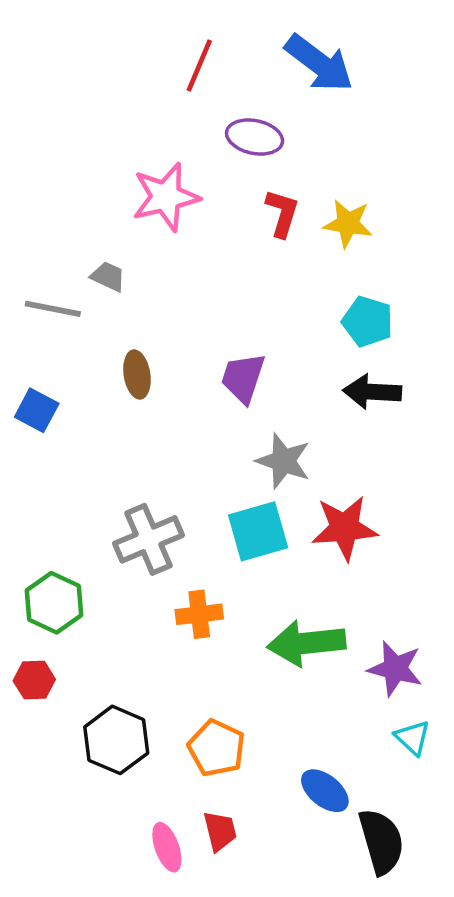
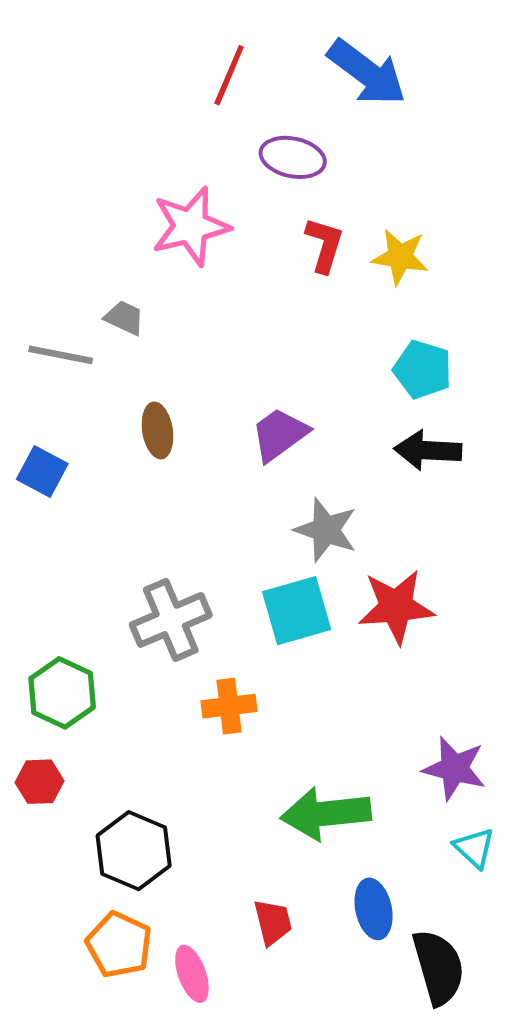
purple trapezoid: (243, 378) -> (279, 434), turned 36
green arrow: (306, 643) -> (326, 813), moved
orange pentagon: (217, 748) -> (119, 945), moved
blue ellipse: (325, 791) -> (374, 909), turned 39
red trapezoid: (220, 831) -> (273, 922), moved

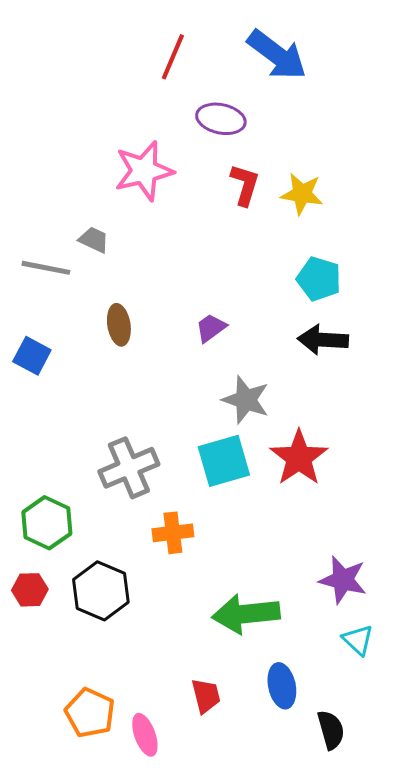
purple trapezoid: (279, 434) -> (211, 328), size x0.7
red star: (396, 607) -> (299, 458), turned -30
black hexagon: (134, 851) -> (101, 591), moved
black semicircle: (438, 967) -> (331, 730), size x0.7

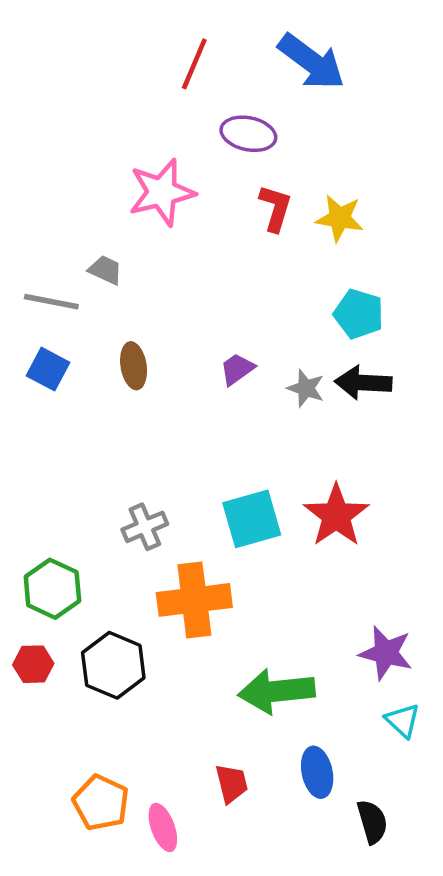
blue square: (32, 356) -> (48, 369), moved
gray star: (246, 400) -> (306, 388), moved, size x0.7
gray cross: (129, 468) -> (145, 527), size x0.7
orange cross: (173, 533) -> (194, 600), size x1.6

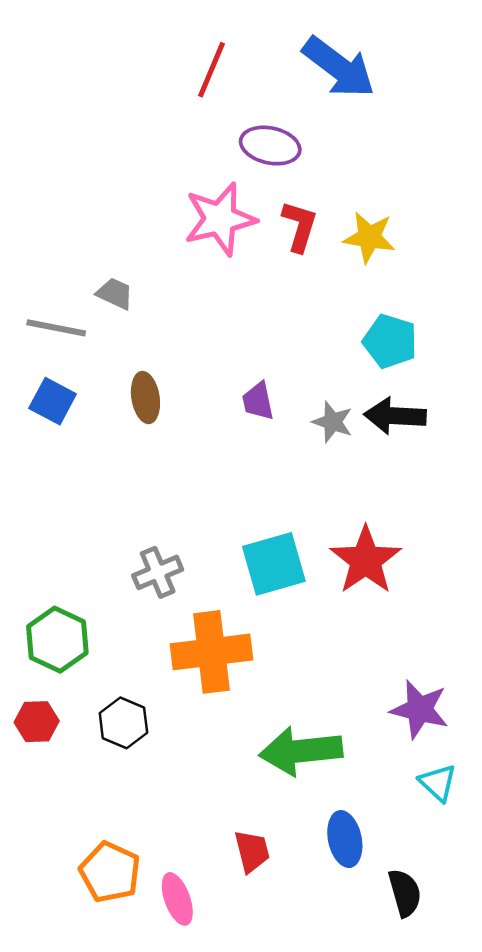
pink star: (162, 192) -> (220, 219), moved
purple trapezoid: (237, 369) -> (258, 401), turned -66
black hexagon: (113, 665) -> (123, 723), size x0.7

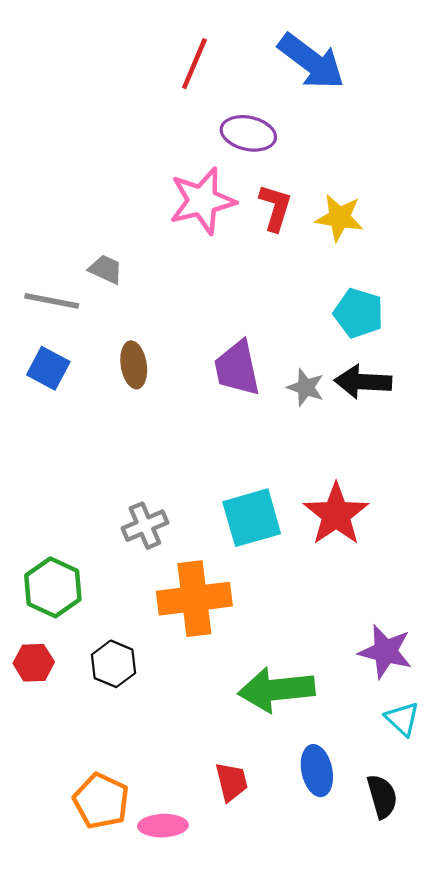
purple trapezoid: (258, 401) -> (237, 368), size x1.6
black semicircle: (405, 893) -> (382, 796), moved
pink ellipse: (177, 899) -> (163, 826), turned -72

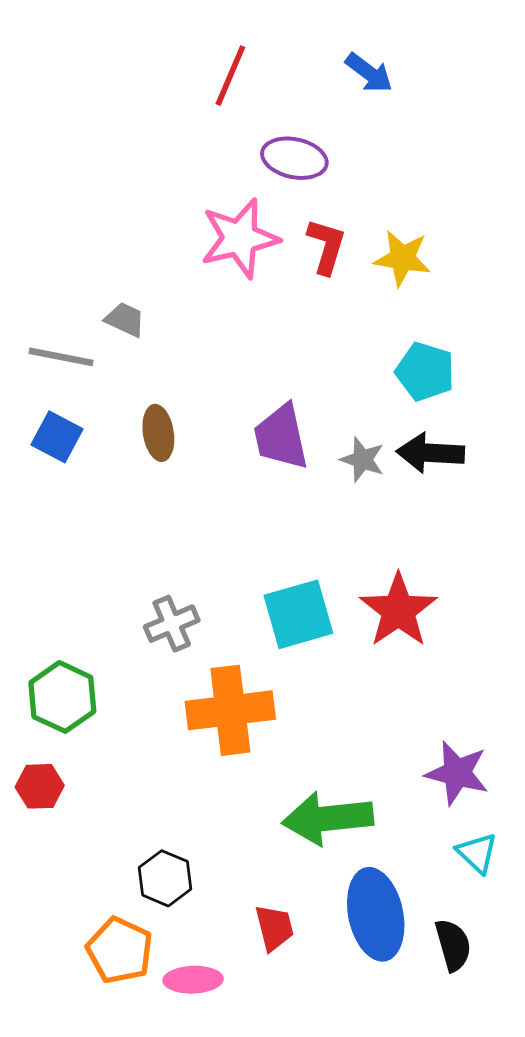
blue arrow: (311, 61) -> (369, 73), size x0.6
black hexagon: (114, 664) -> (165, 878), moved
blue ellipse: (317, 771) -> (376, 914), size x1.5

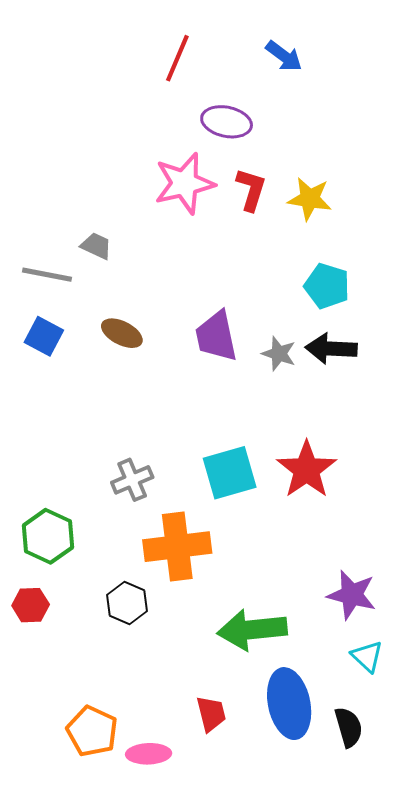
brown ellipse: (158, 433) -> (122, 333), turned -54
black hexagon: (165, 878) -> (127, 603), moved

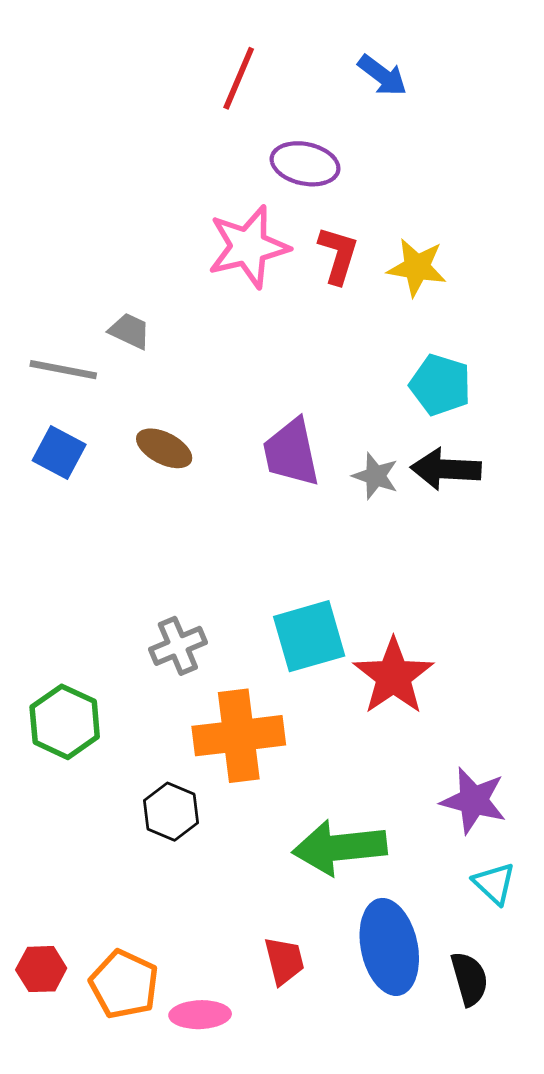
red star: (307, 470) -> (393, 676), moved
red hexagon: (31, 605) -> (41, 969), moved

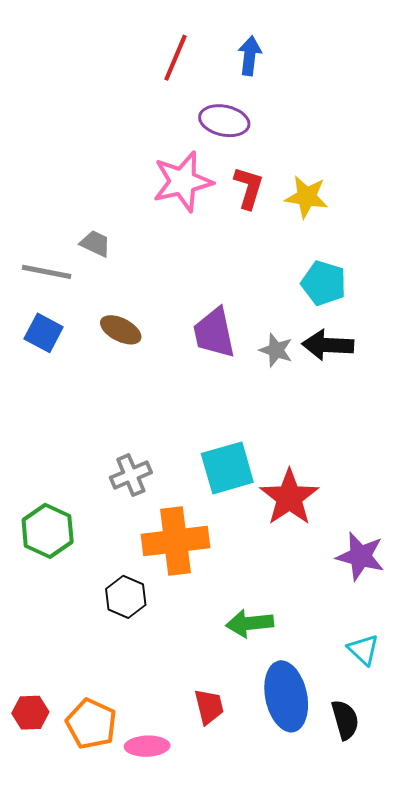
blue arrow: (382, 75) -> (250, 56), moved, turned -120
purple star: (474, 801) -> (360, 556), moved
green arrow: (340, 848) -> (250, 623), size x0.7

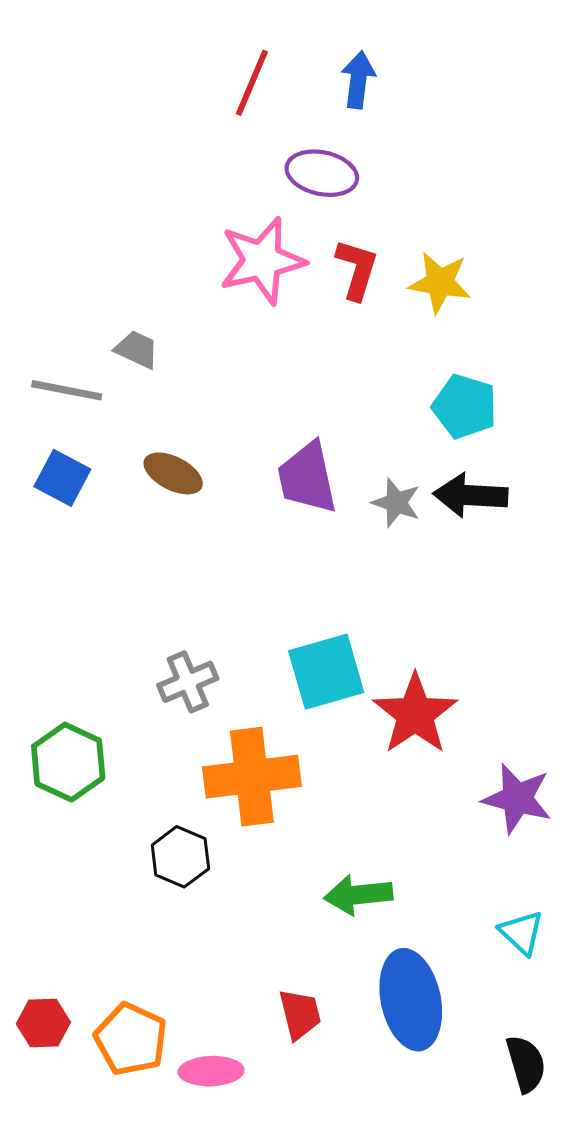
black semicircle: (345, 720) -> (526, 1064), moved

